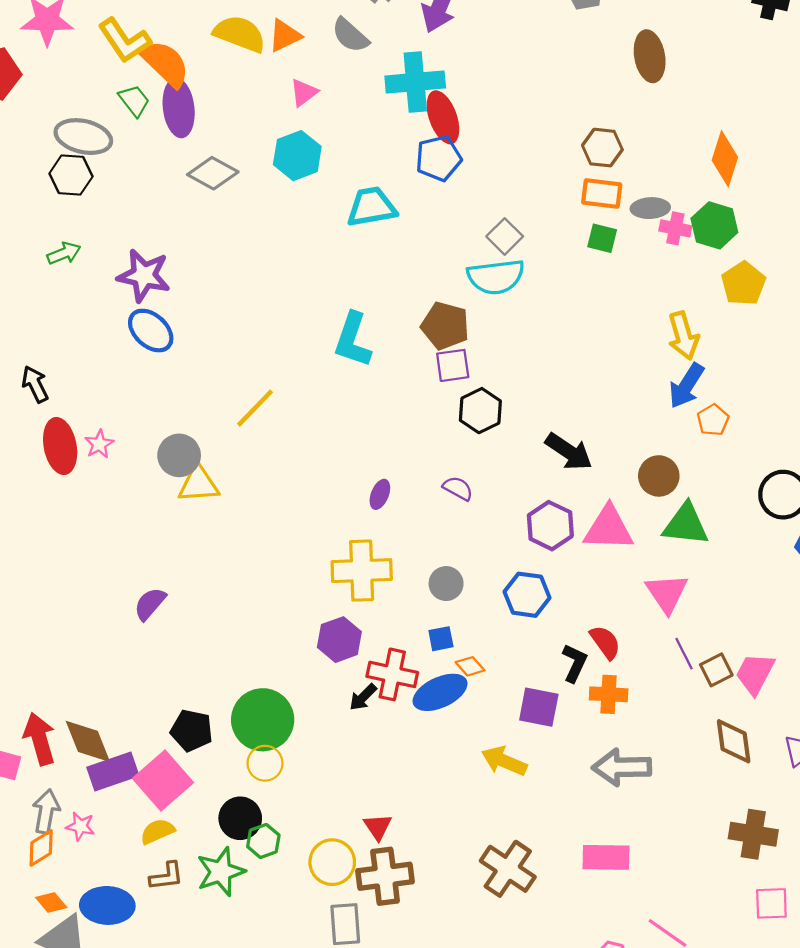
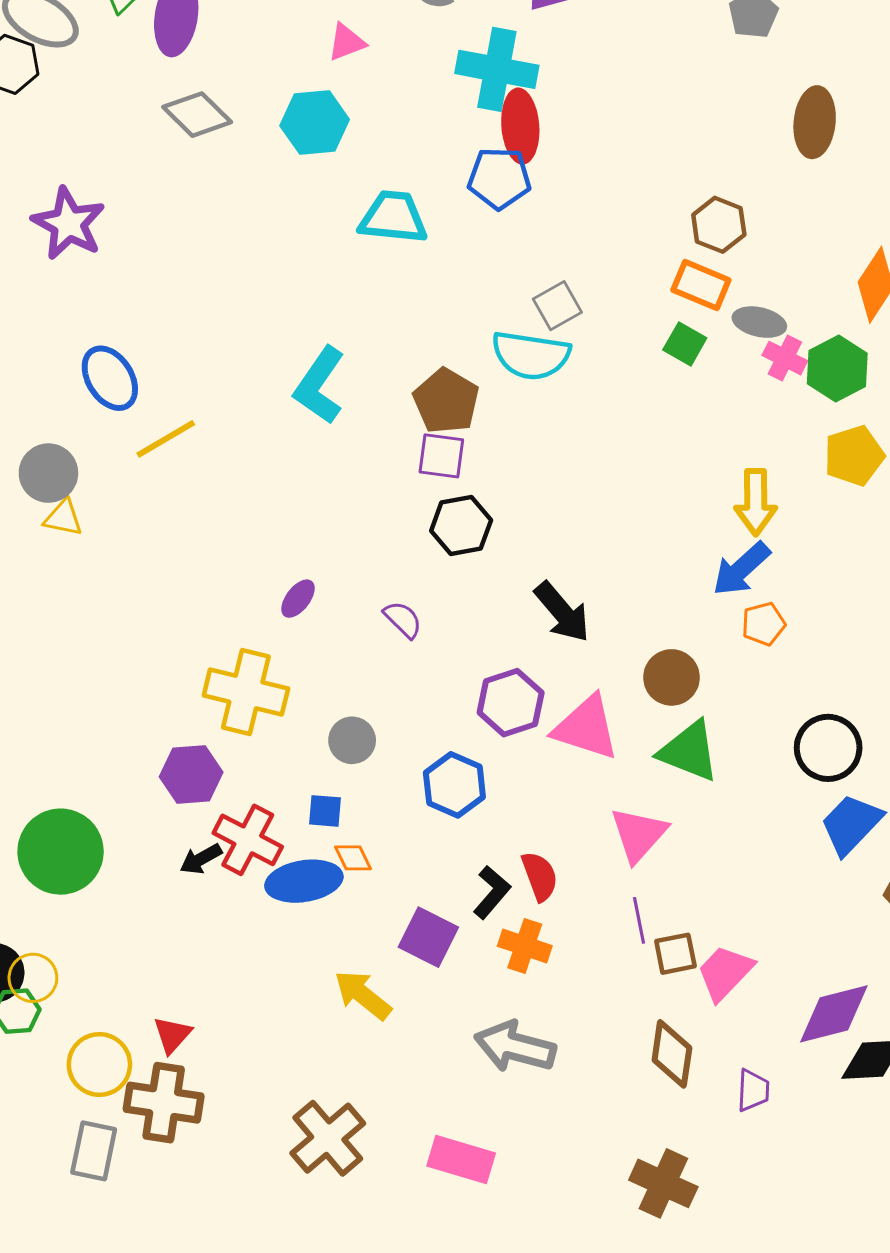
blue ellipse: (151, 331) -> (110, 378), moved
yellow triangle: (198, 484) -> (63, 518), size x0.7
yellow circle: (265, 763) -> (33, 978), moved

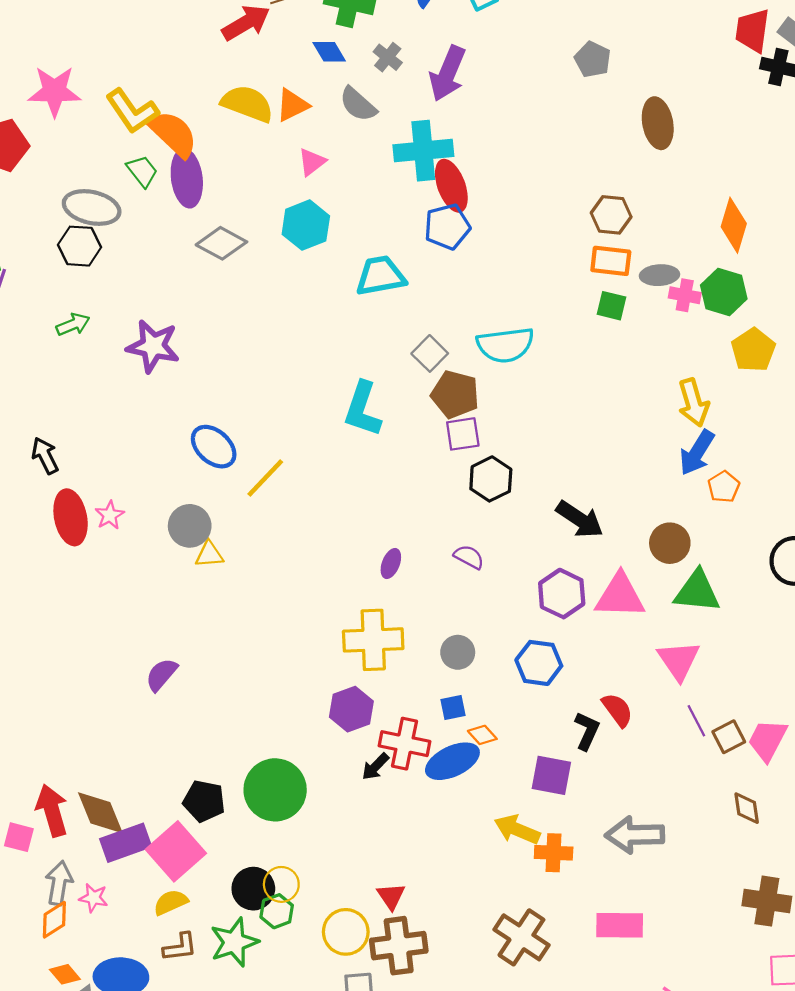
gray square: (557, 306) -> (430, 353), moved
orange cross: (525, 946) -> (554, 853), moved
brown diamond: (672, 1054) -> (747, 808), size x0.7

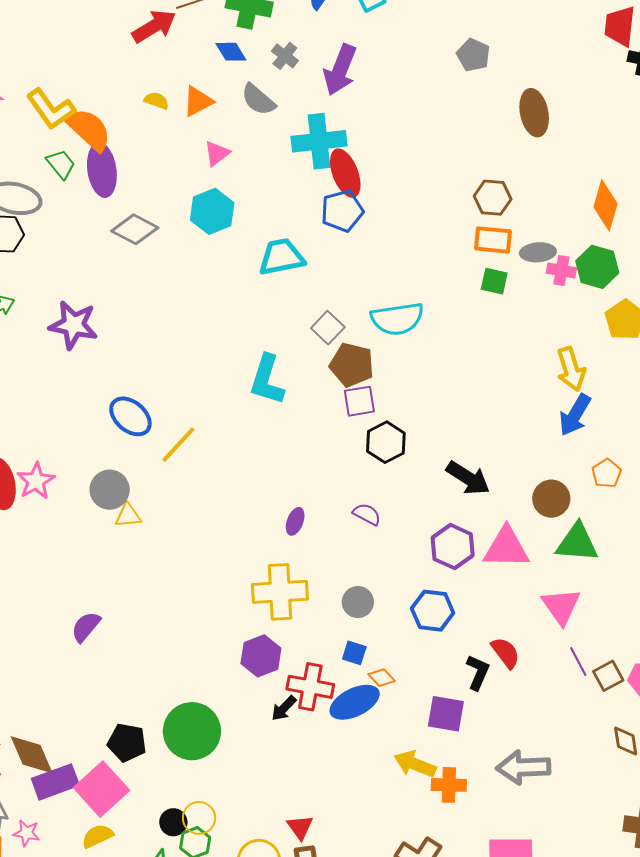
yellow semicircle: (247, 104) -> (157, 101), size x0.5
orange pentagon: (724, 487) -> (607, 473), moved
pink star: (110, 515) -> (36, 481), size x1.4
blue square: (453, 708) -> (354, 653), turned 30
black circle: (253, 889) -> (173, 822), size x0.7

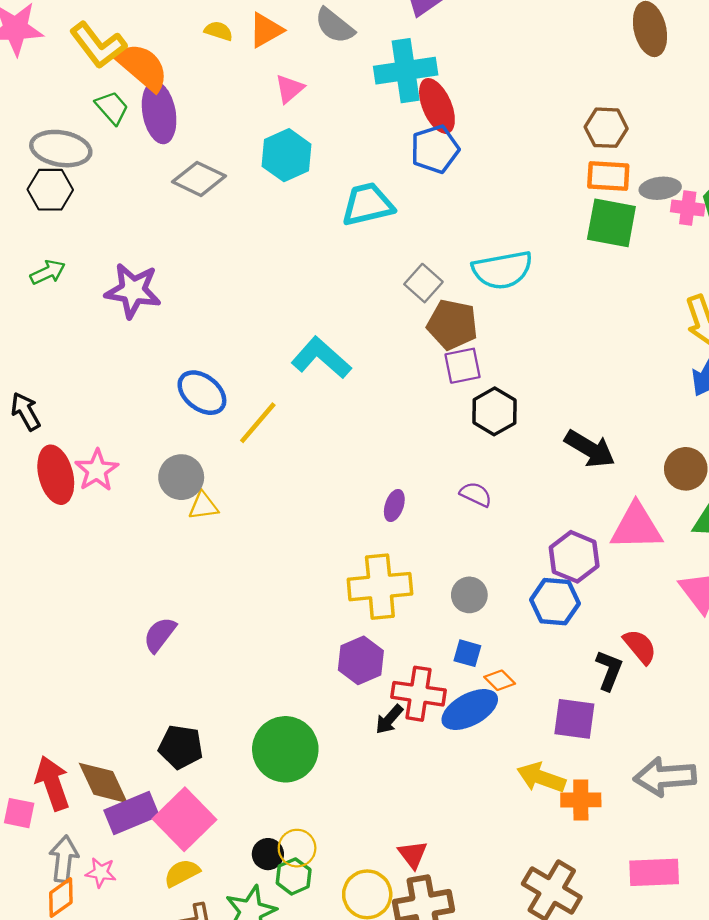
green square: (494, 281) -> (611, 223), size x1.6
cyan L-shape: (267, 380) -> (321, 358), moved, turned 116
purple hexagon: (453, 547) -> (574, 557), moved
black pentagon: (127, 743) -> (181, 747), moved

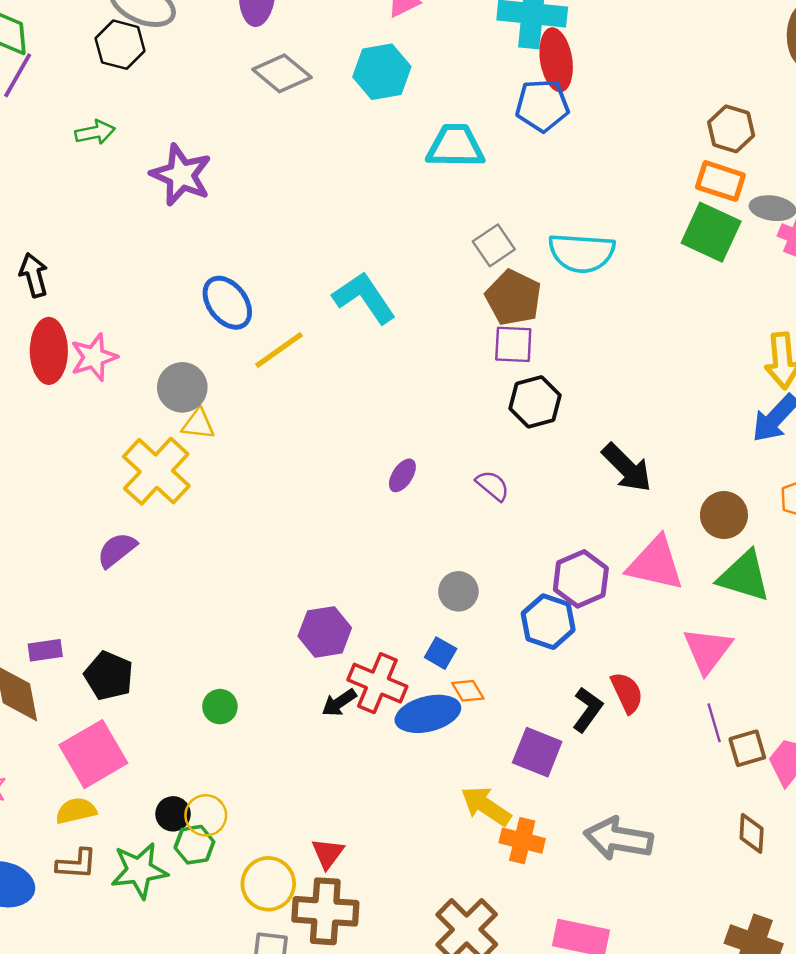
yellow cross: (380, 587) -> (156, 471), moved, turned 34
green circle: (285, 749) -> (220, 707), size x0.5
purple rectangle: (131, 813) -> (45, 650), moved, size x0.6

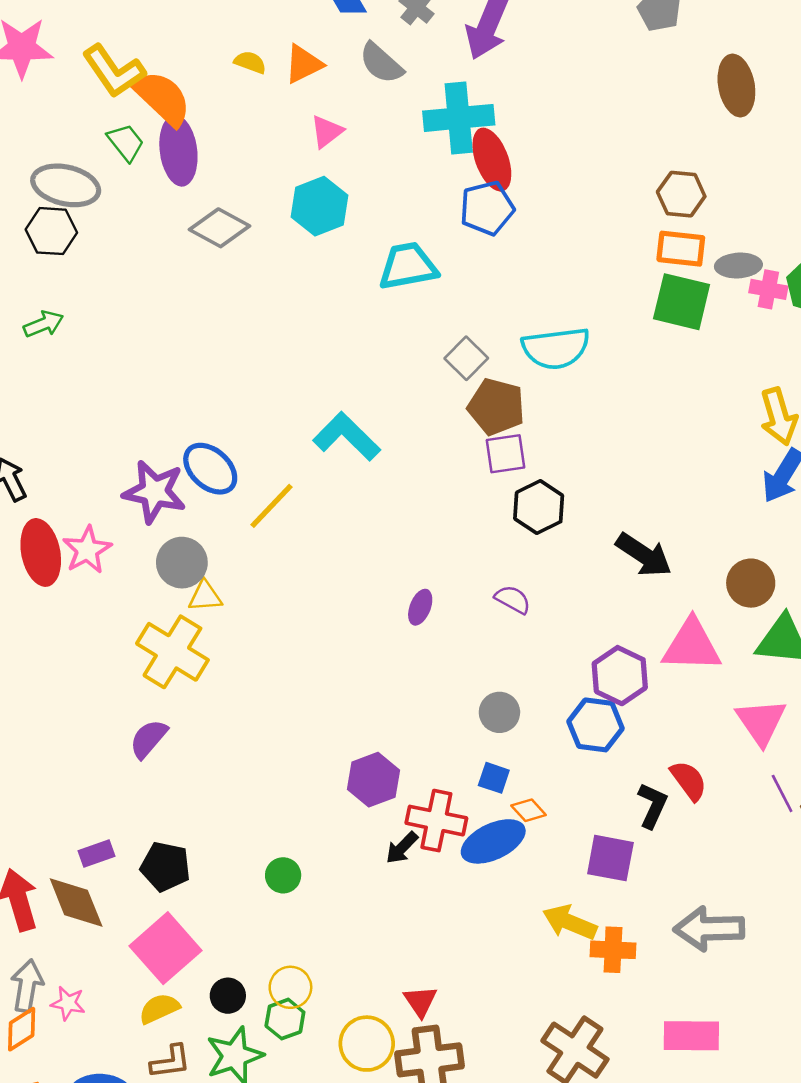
purple star: (181, 175) -> (154, 492), moved
black circle: (173, 814) -> (228, 996), moved

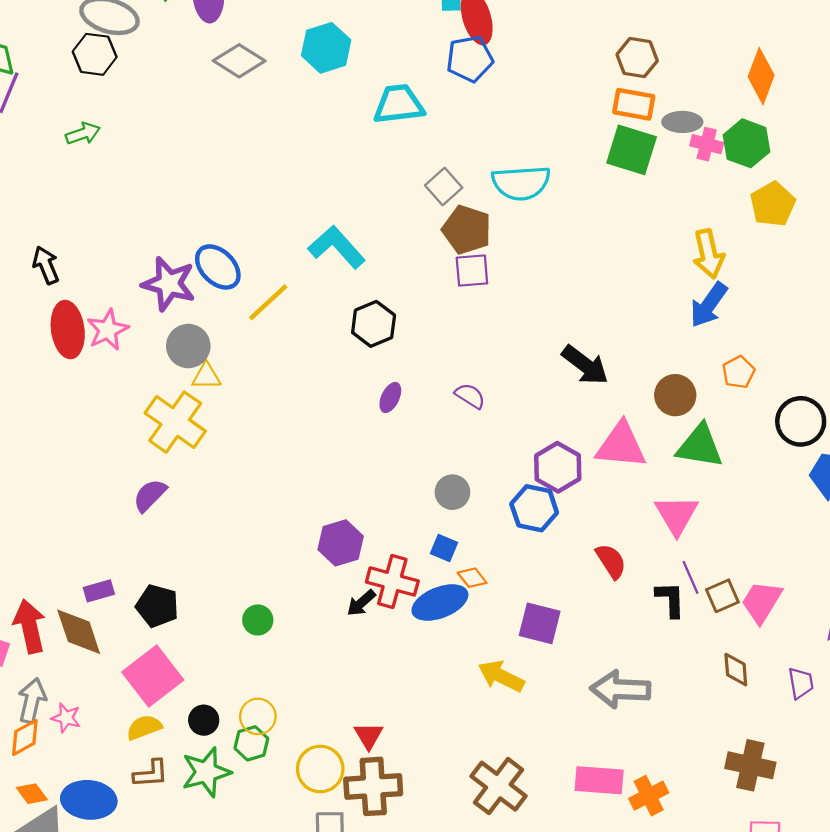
black hexagon: (539, 507) -> (374, 324), moved
black L-shape: (652, 805) -> (670, 599), moved, turned -30
orange cross: (613, 950) -> (649, 796), moved, turned -33

